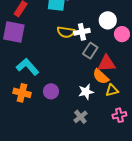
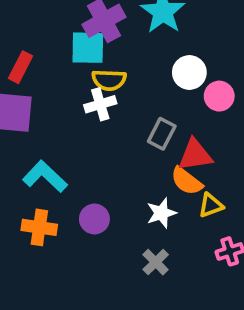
yellow semicircle: (66, 32) -> (109, 80), moved
white cross: (82, 32) -> (100, 104), moved

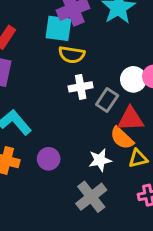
white circle: (189, 72) -> (133, 79), moved
white cross: (100, 104) -> (81, 87), moved
gray cross: (156, 262) -> (91, 197), size x1.5

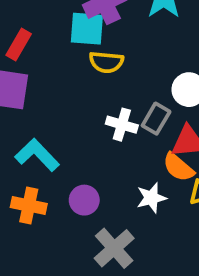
white cross: (81, 87) -> (122, 125), moved, turned 30
gray cross: (91, 197) -> (114, 248), moved

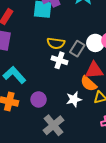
yellow semicircle: (106, 62) -> (56, 43), moved
gray rectangle: (156, 119) -> (77, 49), moved

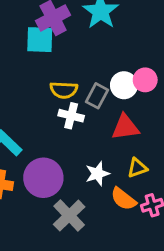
orange semicircle: (89, 84) -> (123, 199), moved
purple circle: (39, 99) -> (43, 178), size x1.6

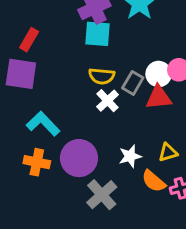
cyan square: (40, 40) -> (98, 34), moved
white cross: (71, 116) -> (108, 101), turned 30
red triangle: (125, 127) -> (159, 97), moved

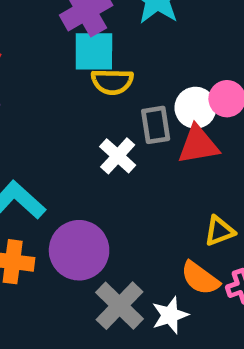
yellow semicircle: (102, 76) -> (112, 82), moved
gray rectangle: (133, 83) -> (156, 125), turned -35
white star: (130, 156) -> (170, 315), moved

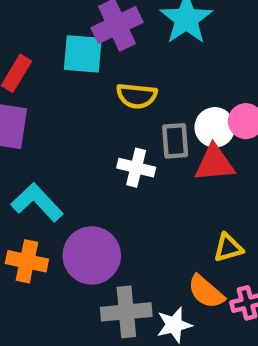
cyan square: (94, 51) -> (83, 54), moved
white cross: (118, 156) -> (136, 168), turned -33
gray cross: (119, 306) -> (126, 312), turned 36

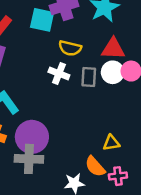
red triangle: (215, 163) -> (113, 49), moved
white cross: (136, 168) -> (59, 73), moved
gray cross: (126, 312) -> (29, 159), moved

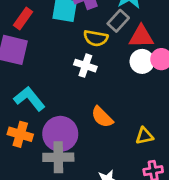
gray rectangle: (89, 77) -> (118, 21), moved, turned 42
orange semicircle: (95, 166) -> (102, 117), moved

